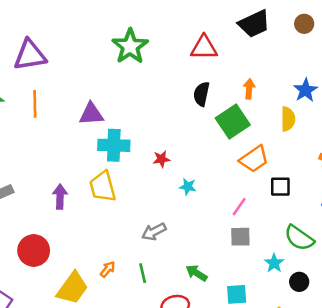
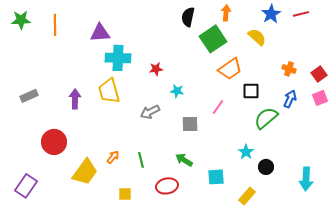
yellow semicircle: (288, 119) -> (257, 37), turned -48
gray arrow: (154, 232) -> (150, 112), moved
gray square: (240, 237) -> (190, 124), moved
green semicircle: (299, 238) -> (266, 118), moved, turned 105

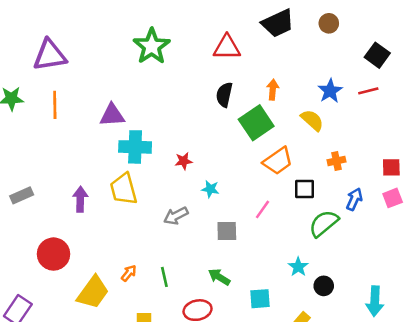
orange cross: (289, 69) -> (336, 161), moved, turned -32
red square: (319, 74) -> (391, 167), turned 35

